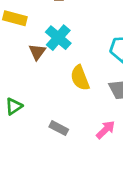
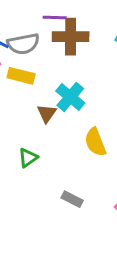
green triangle: (14, 106) -> (28, 158), moved

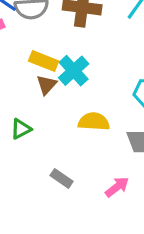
yellow rectangle: (21, 76) -> (44, 61), moved
yellow semicircle: (95, 142) -> (94, 122), turned 108

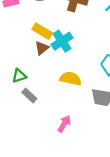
gray rectangle: (62, 178) -> (29, 96), moved
pink arrow: (117, 187) -> (64, 124), moved, turned -30

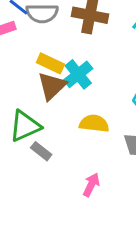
brown triangle: (42, 48) -> (52, 86), size x1.5
green triangle: (19, 76) -> (25, 126), size x1.6

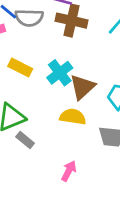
yellow rectangle: (50, 63) -> (20, 68), moved
brown triangle: (52, 86) -> (82, 87), moved

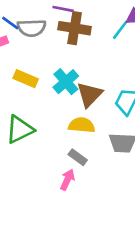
gray rectangle: (25, 140) -> (78, 157), moved
pink arrow: (69, 171) -> (67, 180), moved

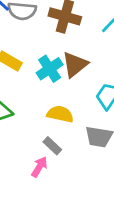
brown triangle: (89, 95) -> (75, 65), moved

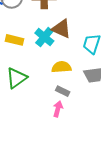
brown triangle: (75, 65) -> (61, 29), turned -40

